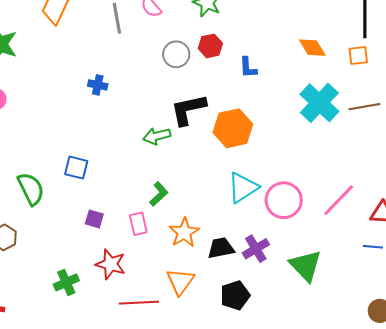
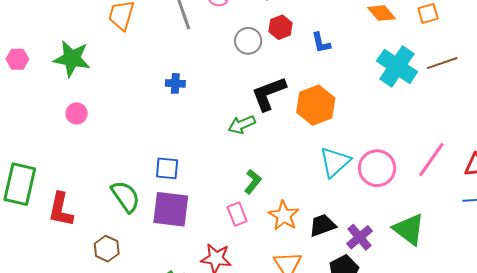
purple square: (94, 219) -> (171, 209), moved, size x2.0
purple cross: (256, 249) -> (360, 237), moved

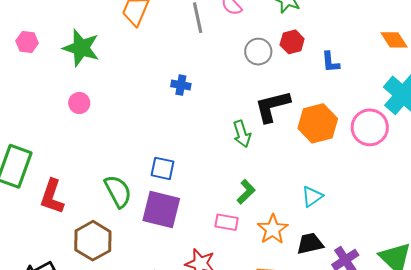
green arrow: (242, 125) -> (242, 134), turned -92
cyan triangle: (335, 162) -> (312, 197), moved, size x0.7
pink circle: (377, 168) -> (370, 127), moved
pink rectangle: (237, 214) -> (227, 222), turned -65
brown hexagon: (107, 249) -> (93, 241), size x1.5

